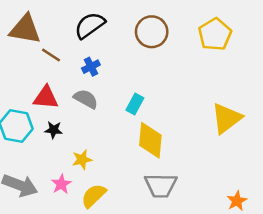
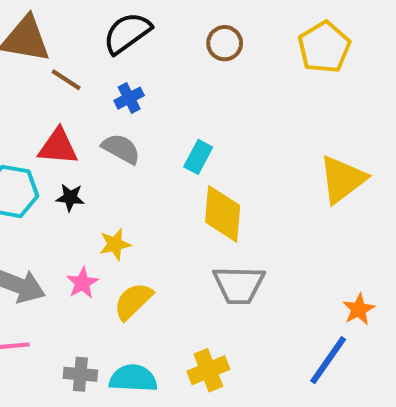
brown circle: (152, 32) -> (225, 43), size x0.7

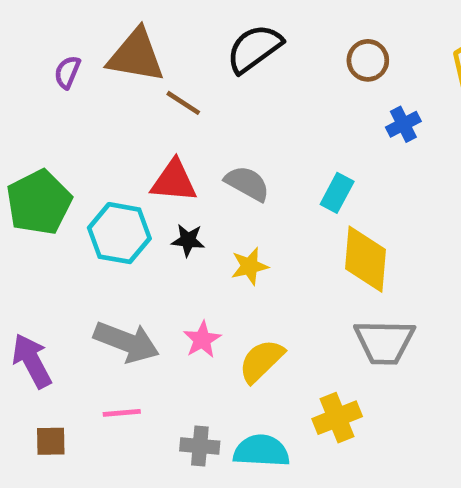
blue cross: (129, 98) -> (403, 124), moved
yellow star: (115, 244) -> (250, 266), moved
yellow cross: (208, 370) -> (337, 418), moved

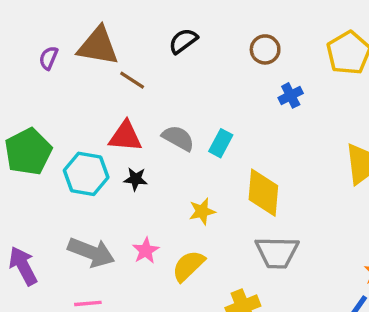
black semicircle: (254, 49) -> (183, 41), size x0.7
cyan rectangle: (337, 193) -> (221, 143), moved
yellow star: (250, 266) -> (202, 211), moved

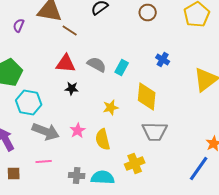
purple semicircle: (49, 58) -> (19, 26), moved
blue cross: (291, 95) -> (163, 60), moved, turned -32
cyan hexagon: (86, 174) -> (29, 102), moved
yellow semicircle: (188, 266) -> (103, 140), turned -60

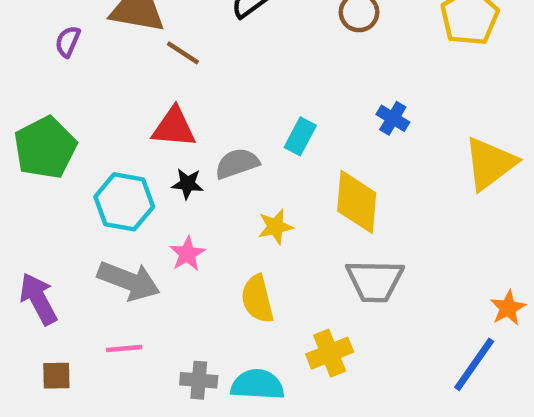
gray semicircle: (97, 64) -> (237, 163), moved, turned -48
cyan hexagon: (29, 102) -> (124, 202), moved
pink star: (78, 130) -> (187, 254), moved

